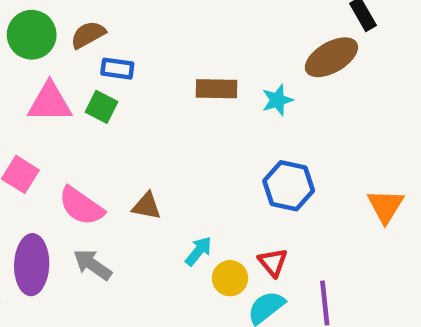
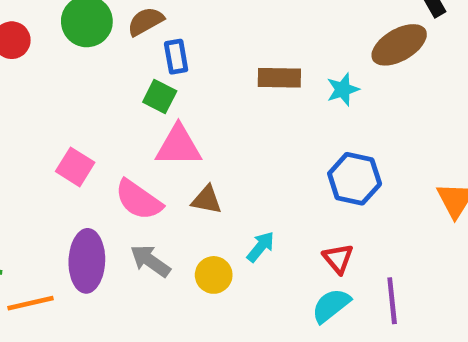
blue rectangle: (117, 69) -> (176, 57), turned 72
pink triangle: (50, 102) -> (178, 146), moved
yellow circle: (230, 278) -> (214, 275), moved

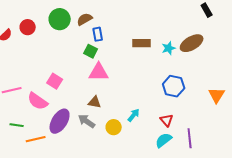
brown ellipse: (399, 45) -> (192, 43), moved
pink semicircle: (139, 200) -> (38, 101), moved
brown triangle: (207, 200) -> (95, 102), moved
purple ellipse: (87, 261) -> (60, 121), turned 30

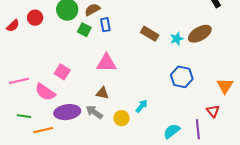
brown rectangle: (142, 43) -> (150, 34), turned 30
green square: (91, 51) -> (84, 30), moved
red triangle: (167, 120) -> (213, 111), moved
purple ellipse: (60, 121) -> (67, 112), turned 50

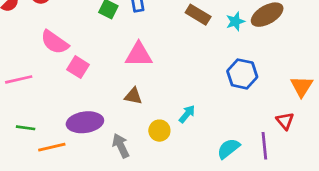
pink semicircle: (45, 92) -> (55, 42), moved
gray arrow: (94, 112) -> (121, 146), moved, turned 30

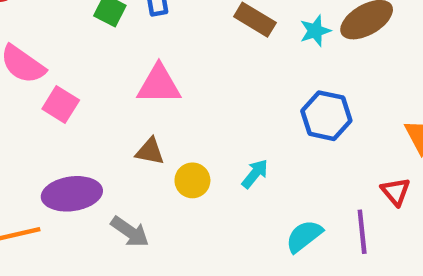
cyan arrow: (187, 114) -> (255, 174), moved
yellow circle: (159, 131) -> (192, 180), moved
gray arrow: (121, 146) -> (130, 232), turned 150

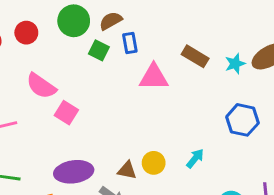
pink triangle: (159, 84) -> (154, 77), moved
brown triangle: (150, 151) -> (127, 170), moved

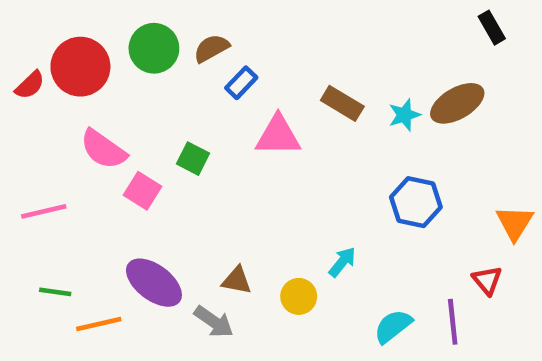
red circle: (26, 33) -> (80, 67), size x1.6
blue rectangle: (130, 43) -> (241, 83), turned 54
green square: (99, 50) -> (193, 159), moved
yellow circle: (154, 163) -> (299, 296), moved
purple ellipse: (74, 172) -> (154, 283), turned 45

